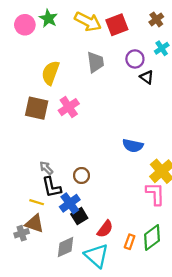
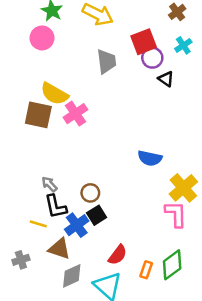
pink circle: (25, 25) -> (42, 38), moved
red square: (117, 25) -> (144, 42), moved
yellow semicircle: (51, 73) -> (54, 94), moved, turned -80
black square: (79, 216) -> (97, 215), moved
brown triangle: (34, 224) -> (59, 249), moved

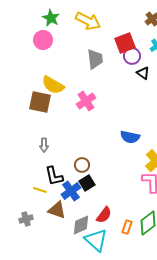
pink cross: (75, 114) -> (86, 101), moved
gray arrow: (49, 184) -> (44, 145), moved, turned -136
gray diamond: (72, 276) -> (81, 225), moved

